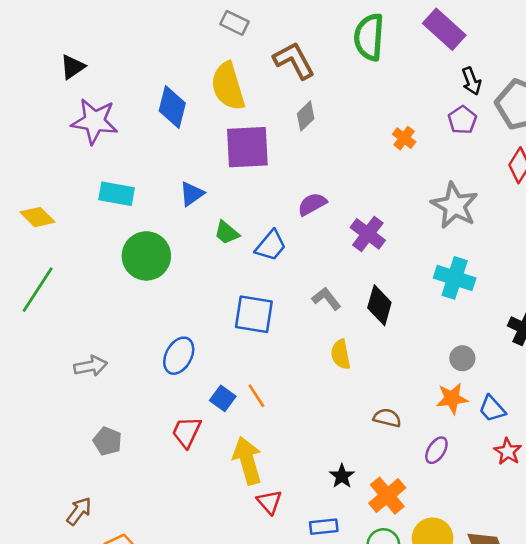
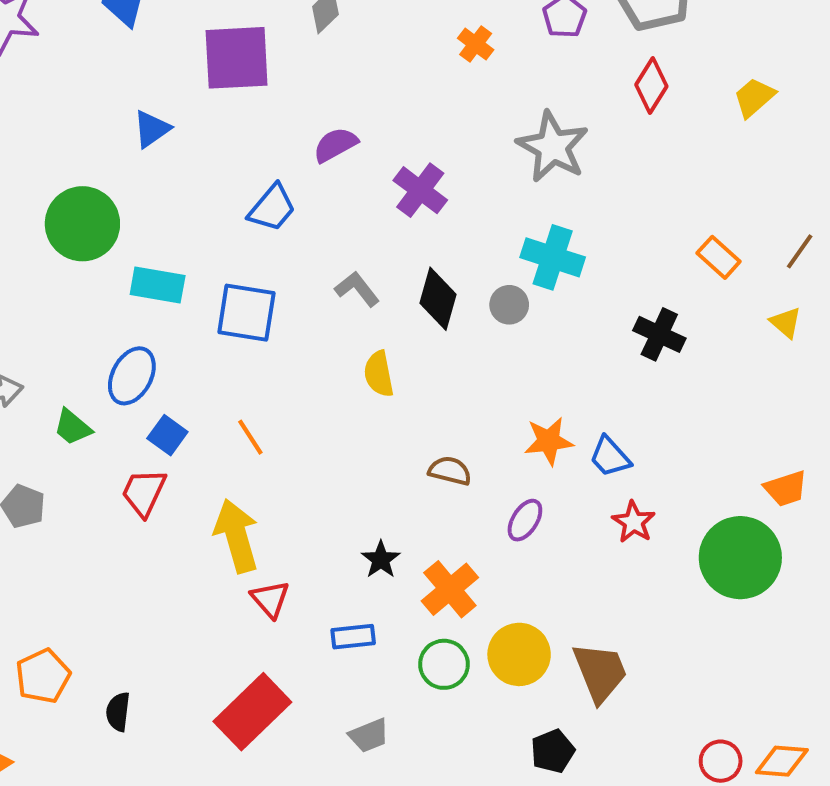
cyan rectangle: (117, 194) -> (158, 285), moved
green trapezoid: (227, 233) -> (73, 427), moved
gray circle: (462, 358) -> (509, 305), moved
blue square: (223, 398) -> (167, 435), moved

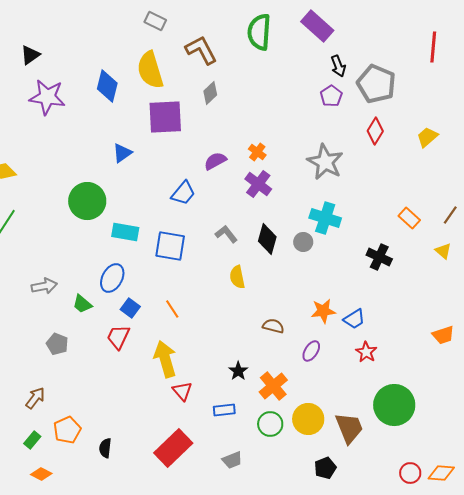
orange cross: (476, 44) -> (257, 152), moved
blue trapezoid: (610, 457) -> (354, 319), turned -80
green circle: (740, 558) -> (394, 405), moved

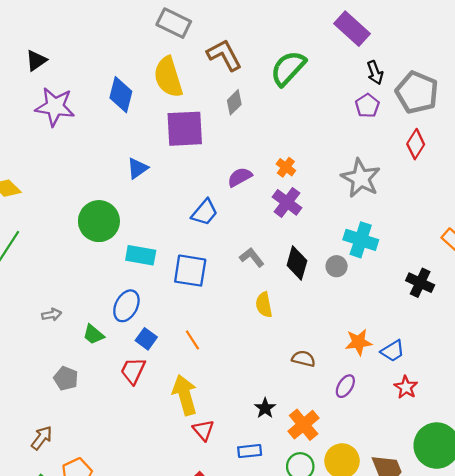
gray rectangle: (155, 21) -> (174, 23), size x1.4
green semicircle: (259, 32) -> (288, 68), moved, turned 39
gray arrow: (44, 286) -> (52, 315), size x0.7

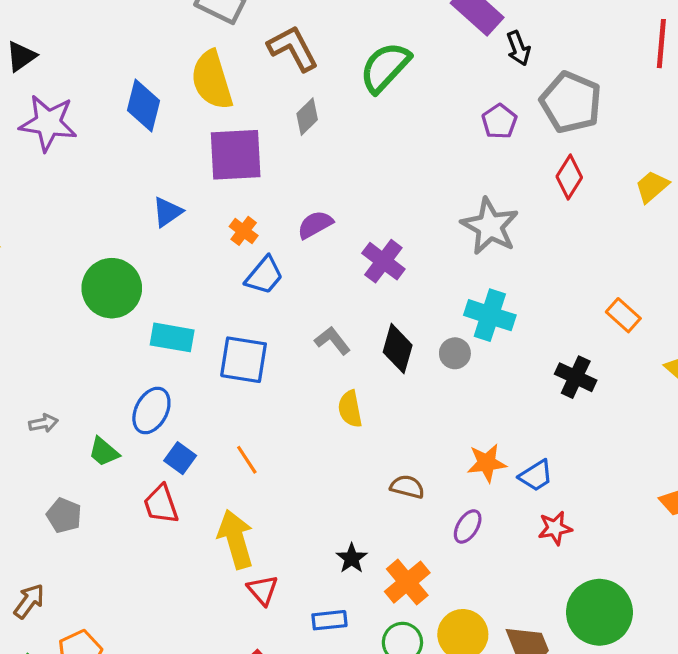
black arrow: (375, 73) -> (518, 48), moved
orange cross: (286, 167) -> (244, 231), moved
red trapezoid: (133, 371) -> (161, 504), turned -44
red star: (406, 387) -> (555, 528), turned 30

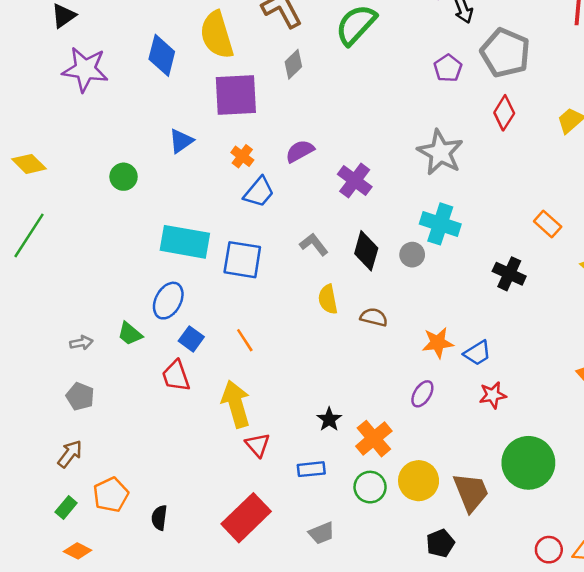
green circle: (112, 288) -> (124, 177), moved, size x0.6
cyan rectangle: (172, 337) -> (185, 242), size x1.4
gray arrow: (43, 423) -> (81, 343), moved
brown semicircle: (407, 487) -> (374, 317), moved
gray pentagon: (64, 515) -> (80, 396), moved

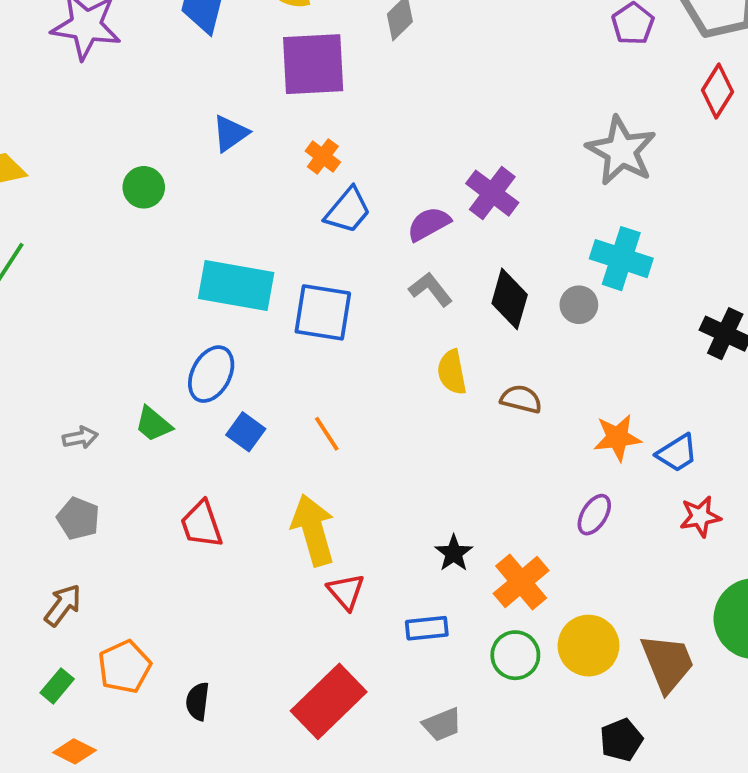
purple semicircle: (300, 151) -> (429, 224), moved
red trapezoid: (176, 376) -> (202, 524), moved

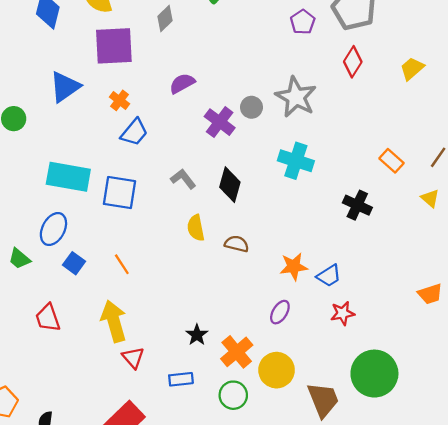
blue triangle: (230, 133) -> (65, 87), size x1.4
purple semicircle: (429, 224) -> (182, 83), moved
gray circle: (579, 305) -> (251, 107), moved
yellow circle: (589, 646) -> (277, 370), moved

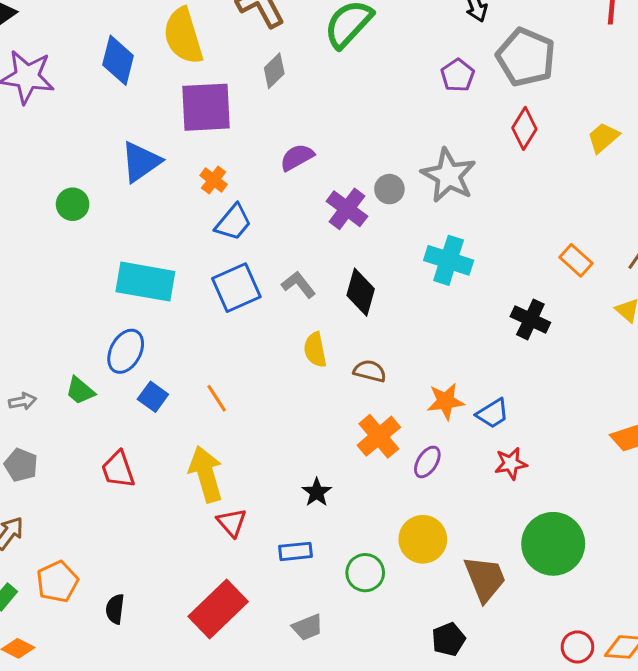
blue square: (119, 193) -> (236, 288), moved, turned -33
orange cross: (237, 352) -> (379, 436), moved

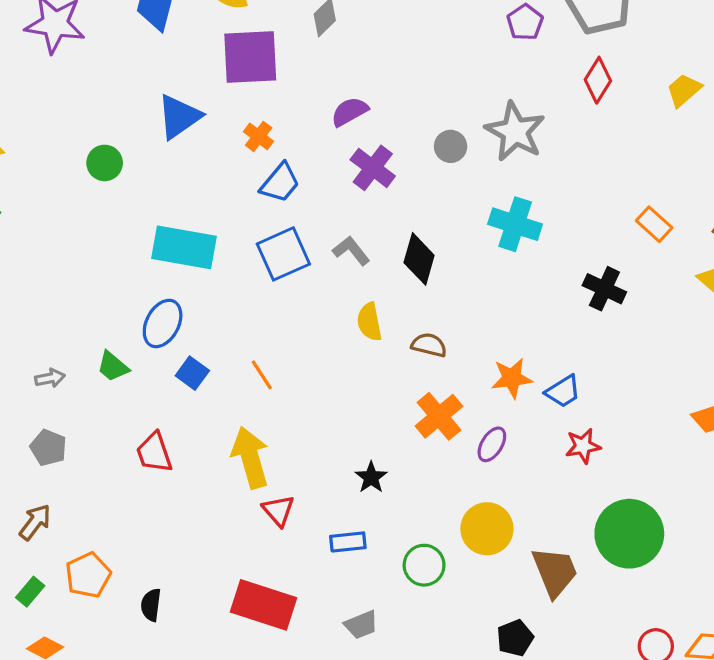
purple cross: (347, 209) -> (373, 168), moved
red rectangle: (218, 609) -> (263, 605), turned 62

